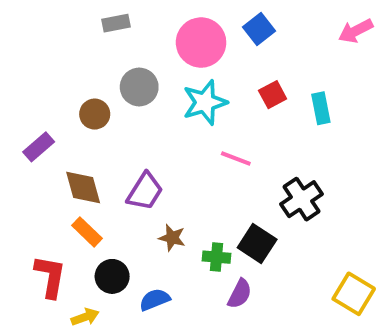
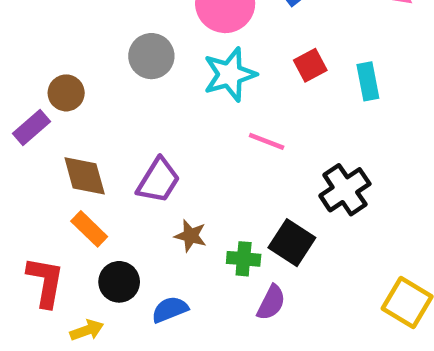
brown circle: (95, 114) -> (66, 93), moved

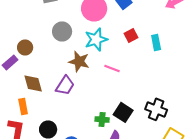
black cross: (345, 190) -> (156, 109), moved, turned -35
orange rectangle: (89, 229) -> (23, 106), moved, turned 35
brown star: (191, 236) -> (79, 61), moved, size x1.5

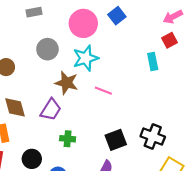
red square: (131, 35) -> (169, 40), moved
black square: (123, 112) -> (116, 140), turned 36
green cross: (102, 119) -> (68, 139), moved

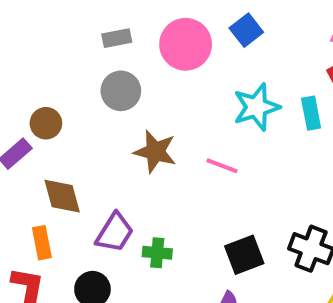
gray rectangle: (34, 12) -> (117, 38), moved
cyan star: (86, 58) -> (256, 107), moved
purple trapezoid: (51, 110) -> (115, 233), moved

